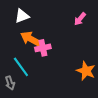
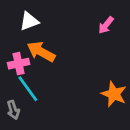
pink cross: (43, 48) -> (19, 64), moved

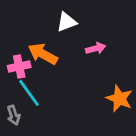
white triangle: (29, 21) -> (66, 22), moved
pink arrow: (106, 25) -> (96, 48), moved, turned -144

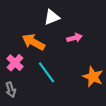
pink cross: (19, 66) -> (15, 63), moved, turned -35
cyan line: (29, 93) -> (46, 72), moved

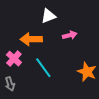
orange arrow: (33, 42) -> (31, 39), turned -30

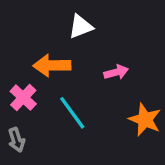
pink arrow: (70, 35) -> (116, 72), moved

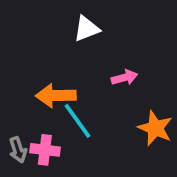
orange arrow: (52, 65) -> (56, 96), moved
pink cross: (23, 98) -> (45, 150), moved, turned -36

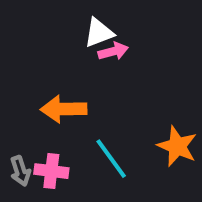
pink arrow: (125, 78) -> (113, 51), moved
cyan line: (78, 121) -> (111, 159), moved

